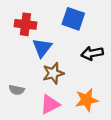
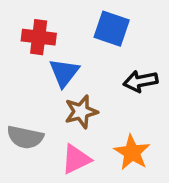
gray semicircle: (17, 90) -> (25, 137), size x1.5
orange star: (87, 100) -> (132, 152), turned -30

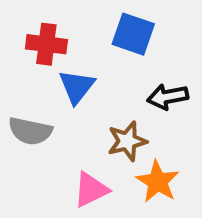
brown star: (81, 112) -> (127, 141), moved
gray semicircle: (25, 137) -> (30, 131), moved

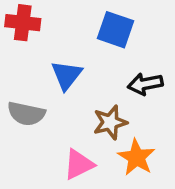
red cross: (46, 44) -> (23, 23), moved

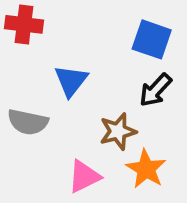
blue square: (115, 30) -> (152, 39), moved
black arrow: (145, 84) -> (155, 90), turned -36

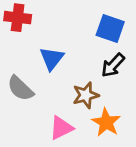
gray semicircle: (28, 122) -> (20, 88), turned 32

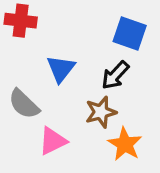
black arrow: (113, 65) -> (115, 75), moved
pink triangle: (61, 128) -> (53, 141), moved

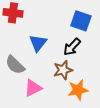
orange star: (125, 144) -> (78, 90), turned 30

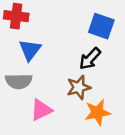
blue triangle: (38, 43) -> (30, 50), moved
gray semicircle: (15, 65) -> (19, 81), turned -45

